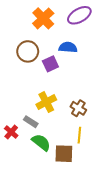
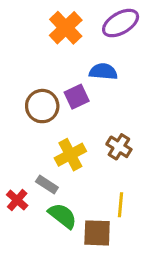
brown circle: (28, 51) -> (42, 106), moved
brown cross: (78, 108) -> (119, 147), moved

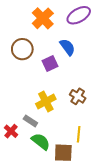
blue semicircle: (103, 72) -> (67, 47), turned 48
brown circle: (42, 106) -> (22, 49), moved

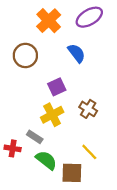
purple square: (50, 63) -> (57, 87), moved
red cross: (11, 131) -> (13, 148), turned -32
yellow line: (79, 134) -> (89, 152), turned -49

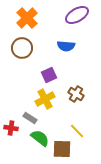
orange cross: (49, 21) -> (27, 18), moved
blue semicircle: (77, 53) -> (66, 46), turned 132

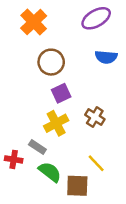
blue semicircle: (66, 46) -> (106, 57), moved
brown circle: (22, 48) -> (51, 62), moved

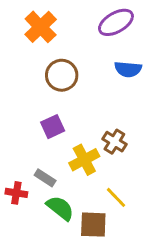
purple square: (61, 93) -> (53, 127), moved
yellow cross: (56, 123) -> (84, 160), moved

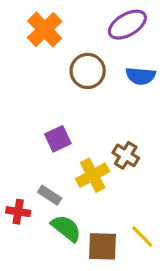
brown circle: (62, 75) -> (88, 71), moved
yellow line: (116, 197) -> (142, 236), moved

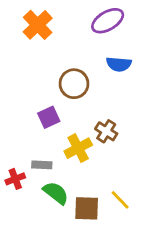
brown circle: (88, 71) -> (74, 84), moved
gray rectangle: (50, 195) -> (42, 165), turned -30
red cross: (18, 212) -> (15, 179), turned -30

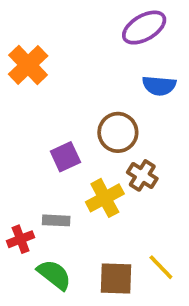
orange cross: (38, 25) -> (28, 65), moved
brown circle: (74, 84) -> (118, 132), moved
green semicircle: (56, 193) -> (54, 275), moved

